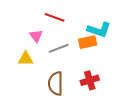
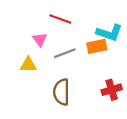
red cross: (90, 80) -> (112, 90), moved

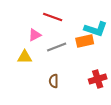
pink triangle: (40, 40) -> (35, 35), turned 40
brown semicircle: (61, 92) -> (54, 81), size x0.6

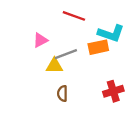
red line: (53, 17) -> (74, 16), moved
yellow triangle: (25, 57) -> (54, 66), moved

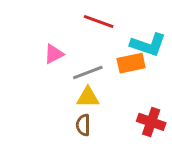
yellow triangle: (54, 66) -> (88, 97), moved
red cross: (113, 91) -> (151, 122), turned 36

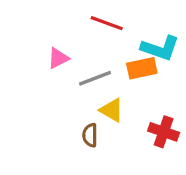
yellow triangle: (88, 97) -> (112, 110), moved, turned 30

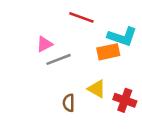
gray line: (95, 78) -> (58, 59), moved
yellow triangle: (112, 110) -> (97, 89), moved

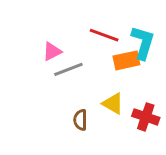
red line: (81, 17) -> (104, 35), moved
cyan L-shape: (122, 37) -> (143, 43), turned -92

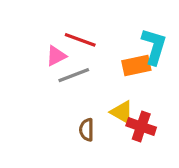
red line: (104, 35) -> (80, 40), moved
red cross: (146, 117) -> (141, 127), moved

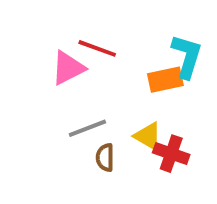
pink triangle: (56, 56) -> (68, 68), size x1.4
gray line: (74, 75) -> (87, 128), moved

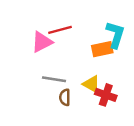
red line: (97, 48) -> (60, 30), turned -35
gray line: (87, 128) -> (54, 79), turned 30

